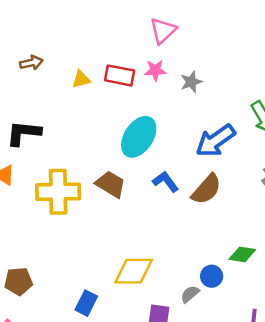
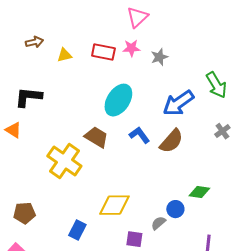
yellow triangle: (81, 79) -> (64, 55), moved
yellow cross: (58, 192) -> (64, 161), moved, turned 36

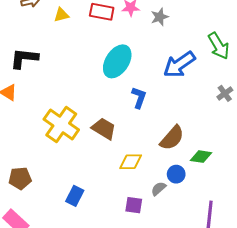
blue L-shape: (139, 135) -> (139, 98), turned 55
brown trapezoid: (96, 137) -> (104, 129), moved
brown semicircle: (171, 141) -> (172, 138), moved
yellow diamond: (114, 205) -> (131, 162), moved, size x0.7

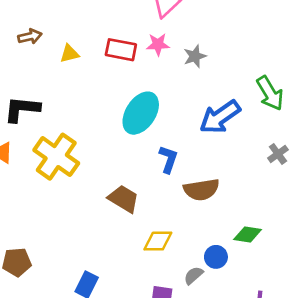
yellow cross: (61, 124) -> (56, 157), moved
brown semicircle: (172, 138) -> (201, 190), moved, turned 40

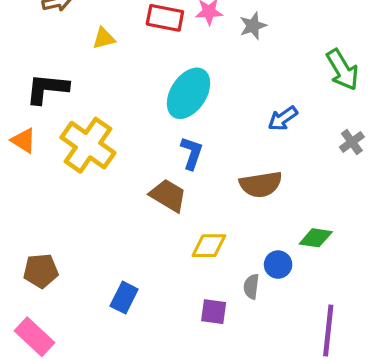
yellow triangle: (69, 54) -> (104, 38), moved
blue arrow: (220, 117) -> (283, 118), moved, size x0.6
blue L-shape: (168, 159) -> (192, 153), moved
gray semicircle: (193, 275) -> (251, 287), turned -42

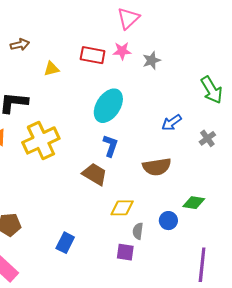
gray cross: (352, 142) -> (207, 138), moved
yellow cross: (88, 145) -> (41, 140), turned 30
gray semicircle: (251, 287) -> (138, 231), moved

